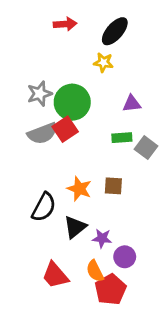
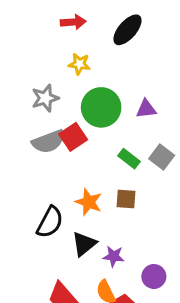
yellow star: (103, 62) -> (79, 64), moved
green circle: (72, 102) -> (101, 107), moved
green rectangle: (122, 138) -> (129, 159), moved, turned 42
purple circle: (125, 257) -> (154, 276), moved

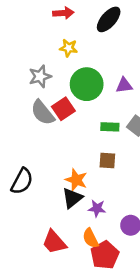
gray semicircle: (48, 142) -> (43, 113), turned 72
green rectangle: (129, 159) -> (110, 127), turned -36
orange star: (89, 202) -> (76, 180), moved
black semicircle: (50, 222) -> (22, 181), moved

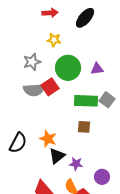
gray semicircle: (43, 113) -> (34, 90), turned -55
green rectangle: (110, 127) -> (86, 101), size x1.6
orange star: (76, 180) -> (48, 139), moved

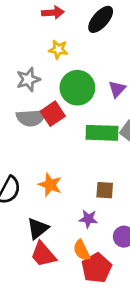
purple triangle: (97, 69) -> (117, 89), turned -40
brown square: (84, 127) -> (105, 190), moved
black triangle: (57, 156) -> (38, 228), moved

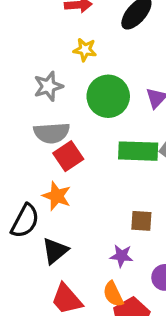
red square: (53, 114) -> (68, 156), moved
orange star: (50, 185) -> (57, 196), moved
black triangle: (38, 228) -> (55, 251), moved

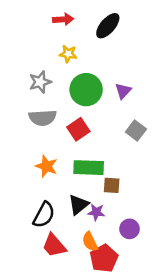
green rectangle: (138, 151) -> (89, 168), moved
red square: (68, 156) -> (78, 129), moved
black semicircle: (25, 221) -> (44, 215), moved
black triangle: (55, 251) -> (78, 205), moved

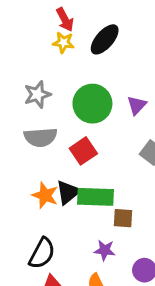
red arrow: (63, 19) -> (65, 20), turned 66
black ellipse: (108, 26) -> (105, 39), moved
yellow star: (68, 54) -> (63, 42), moved
black triangle: (78, 205) -> (68, 192), moved

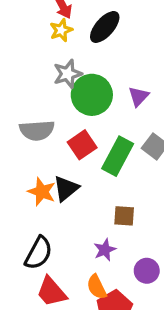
yellow star: (63, 42) -> (61, 30), turned -30
gray star: (37, 94) -> (68, 74), moved
green rectangle: (95, 197) -> (118, 156), moved, turned -64
purple star: (105, 250) -> (105, 250), turned -30

